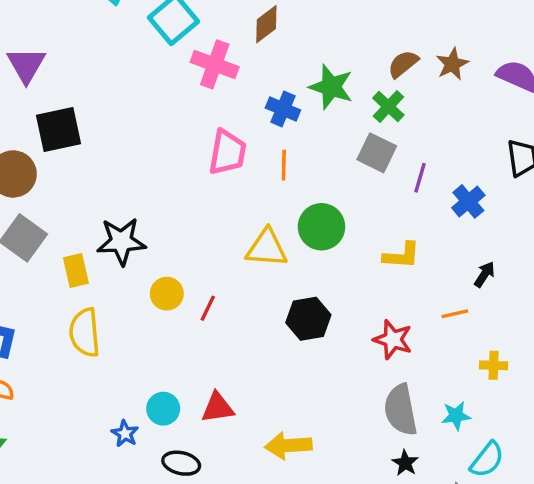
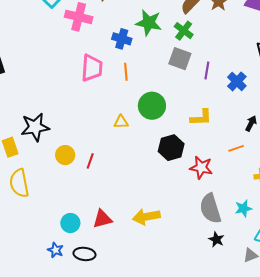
yellow triangle: (267, 248) -> (121, 122), size x0.6
black hexagon: (308, 319) -> (171, 148), moved
blue star: (125, 433) -> (55, 250), moved
yellow arrow: (288, 446) -> (146, 217), moved

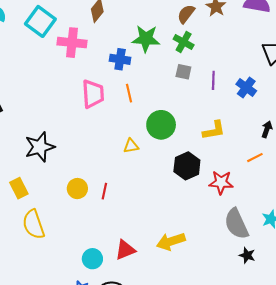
gray square: (180, 59) -> (183, 72), size x0.7
black star: (35, 127) -> (40, 147), moved

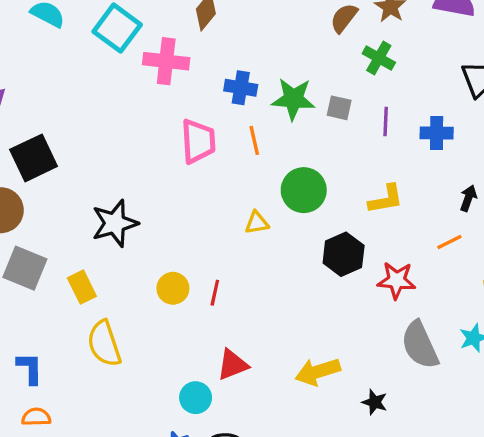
green star: (146, 39) -> (293, 99), moved
green cross: (184, 42) -> (379, 58), moved
blue cross: (246, 87) -> (437, 133), turned -36
red triangle: (125, 250) -> (233, 365), moved
black star: (247, 255) -> (375, 402), moved

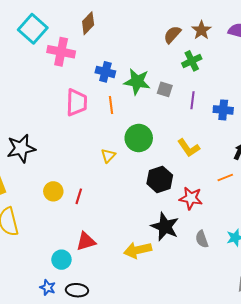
green cross: (379, 58) -> (192, 61), turned 30
yellow L-shape: (386, 199) -> (189, 148), turned 60
yellow triangle: (257, 223) -> (108, 156), turned -42
gray semicircle: (420, 345) -> (202, 239), size x0.6
black star: (375, 402) -> (165, 227), moved, size x1.8

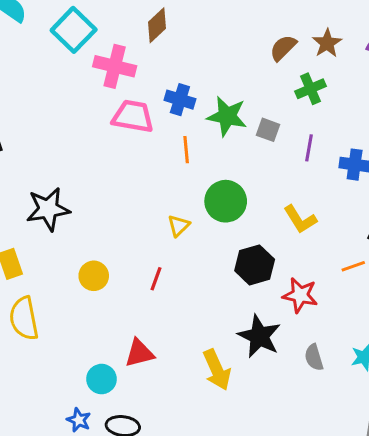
pink trapezoid: (77, 102) -> (133, 116), moved, turned -84
red line: (79, 196) -> (156, 279), moved
yellow arrow: (138, 250) -> (217, 370), turned -104

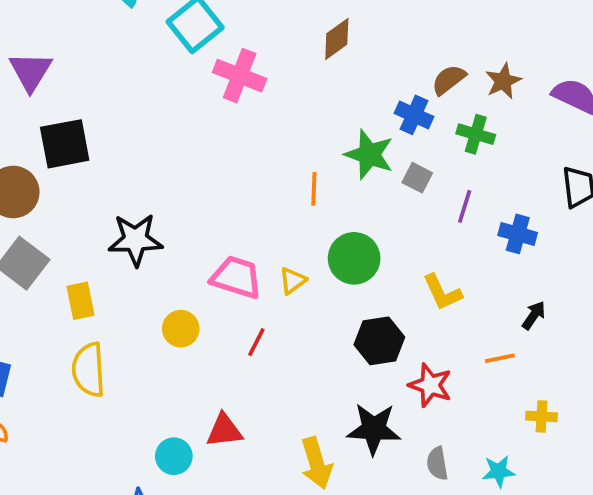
brown diamond: (157, 25) -> (337, 39), moved
green cross: (310, 89) -> (476, 134), turned 32
blue cross: (180, 100) -> (414, 115), moved
pink trapezoid: (133, 116) -> (236, 277), moved
black star: (259, 336) -> (374, 429), turned -30

